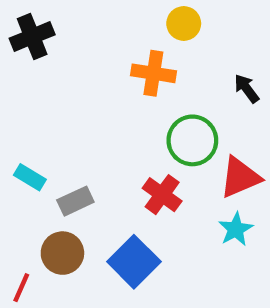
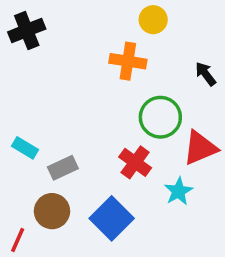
cyan star: (236, 229) -> (178, 191), moved

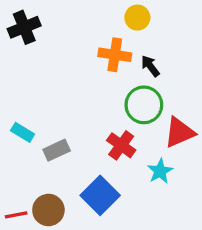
black arrow: (206, 74) -> (150, 66), moved
brown circle: (52, 211) -> (48, 210), moved
red line: (18, 240) -> (16, 215), turned 55

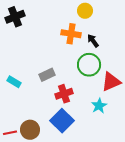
red cross: (121, 145) -> (64, 94), moved, turned 36
gray rectangle: (57, 150) -> (47, 75), moved

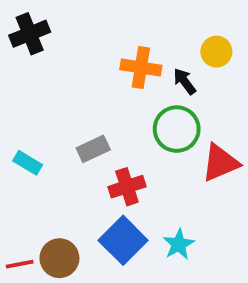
yellow circle: (85, 11) -> (216, 52), moved
cyan star: (99, 106) -> (179, 244), moved

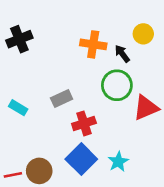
black cross: (30, 34) -> (19, 39), moved

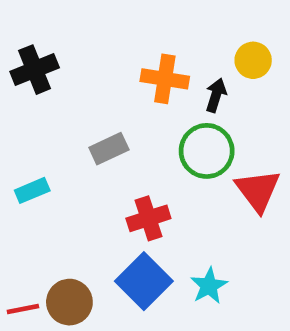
black arrow: (122, 54) -> (216, 95), turned 54
gray rectangle: (62, 98) -> (109, 149), moved
cyan rectangle: (18, 108) -> (32, 190), turned -54
red triangle: (146, 108) -> (258, 190), turned -44

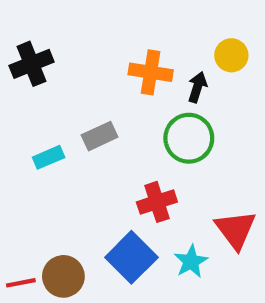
cyan rectangle: (32, 190) -> (49, 157), moved
red triangle: (258, 190) -> (236, 230), moved
red cross: (148, 218) -> (157, 202), moved

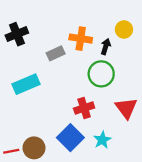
gray rectangle: (100, 136) -> (56, 53), moved
cyan rectangle: (49, 157) -> (26, 84), size x1.6
red triangle: (236, 230) -> (126, 108), moved

